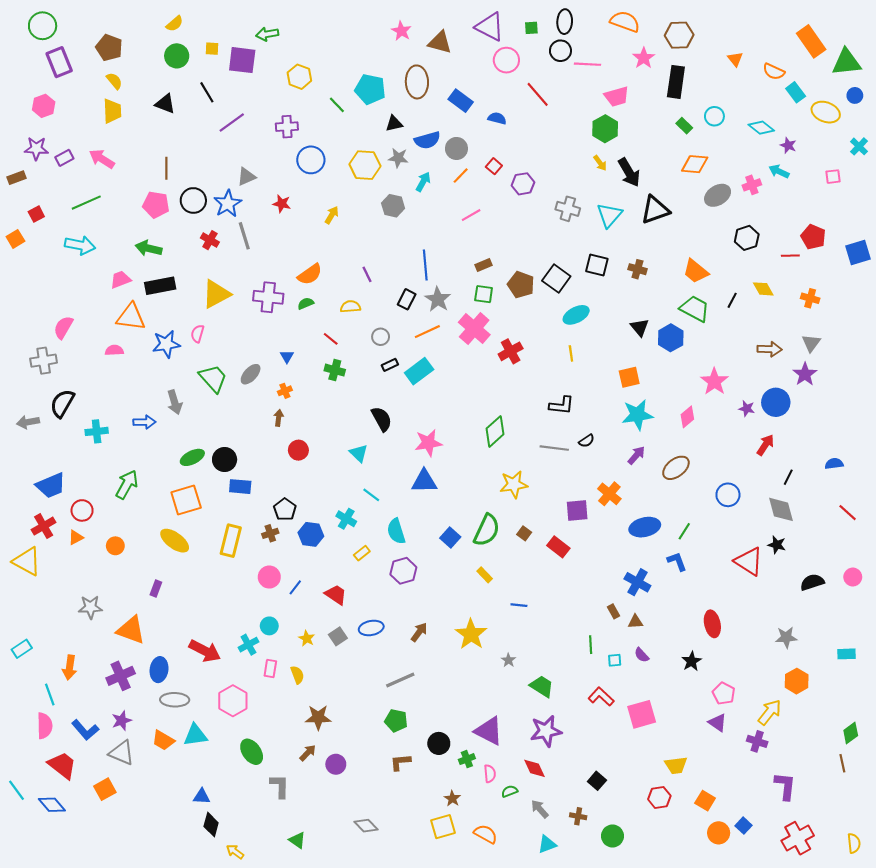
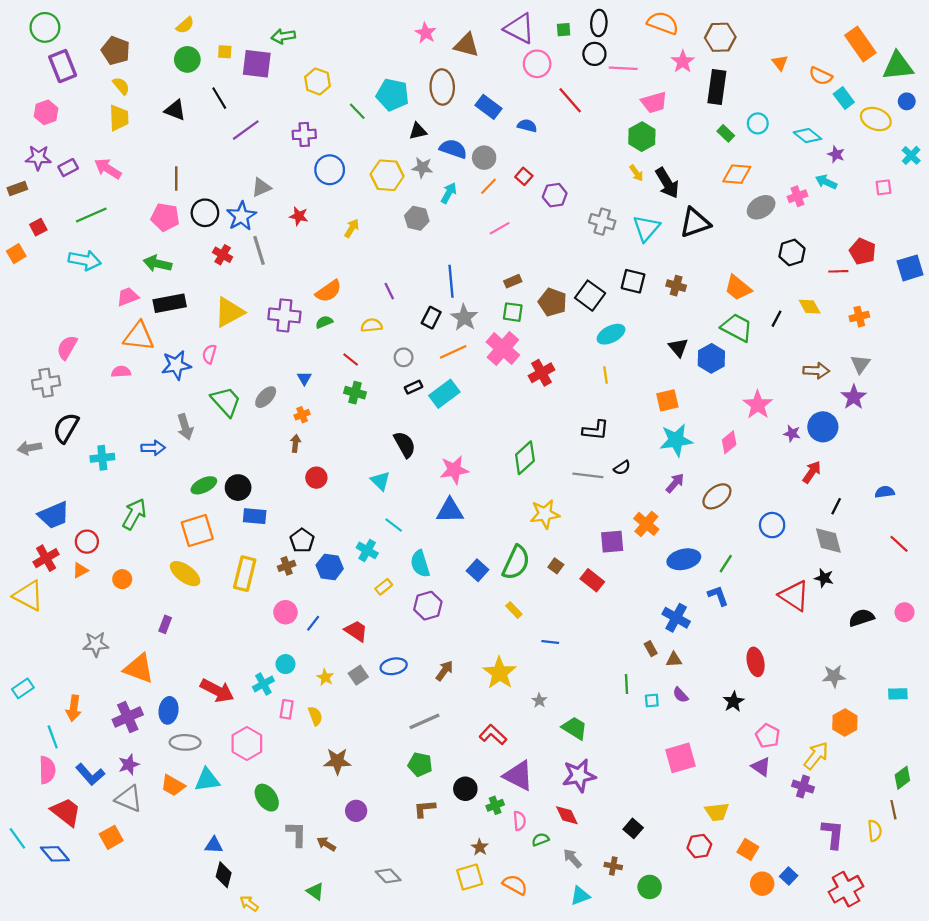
blue semicircle: (427, 140) -> (453, 149), turned -145
orange cross: (810, 298) -> (859, 317), turned -30
red L-shape: (601, 697) -> (493, 735), moved
brown arrow: (308, 753) -> (326, 844), moved, turned -102
yellow semicircle: (854, 843) -> (875, 831), moved

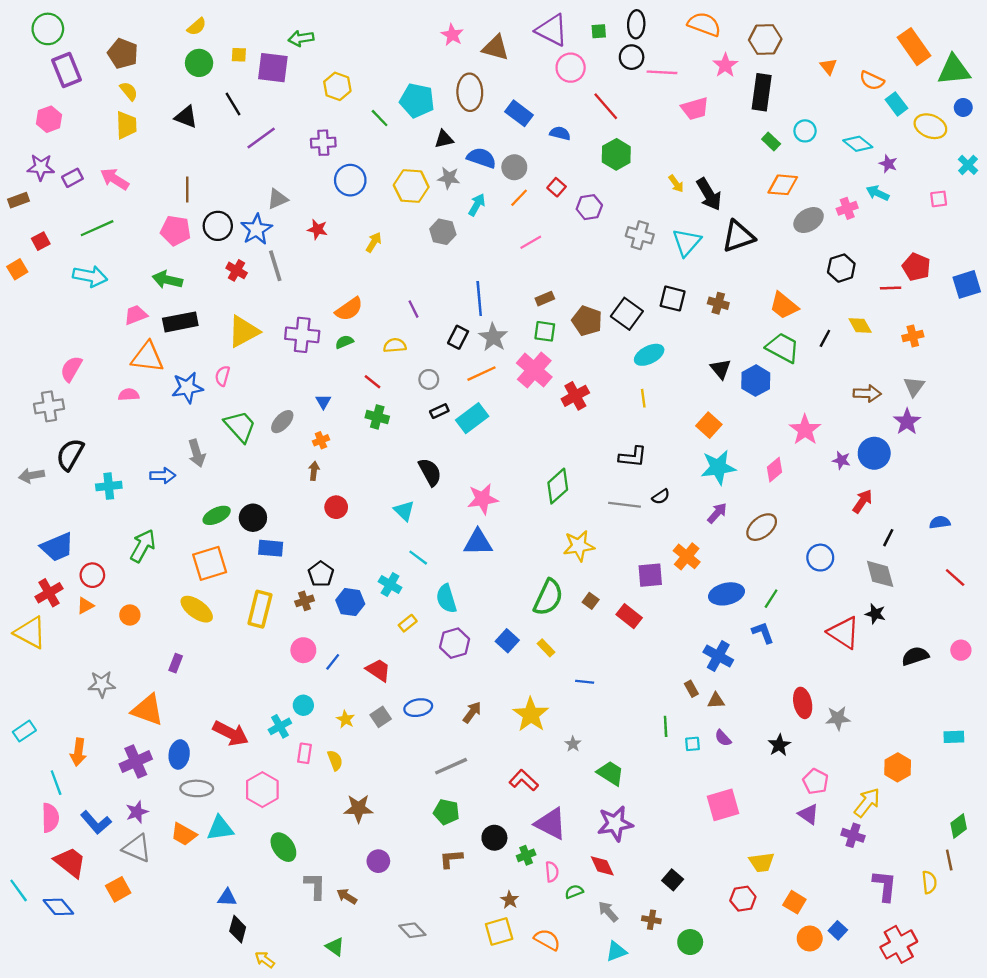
green hexagon: (642, 137) -> (616, 154), moved
orange square: (667, 400) -> (709, 425), turned -35
blue square: (477, 570) -> (507, 641), moved
gray star: (834, 676) -> (838, 718), moved

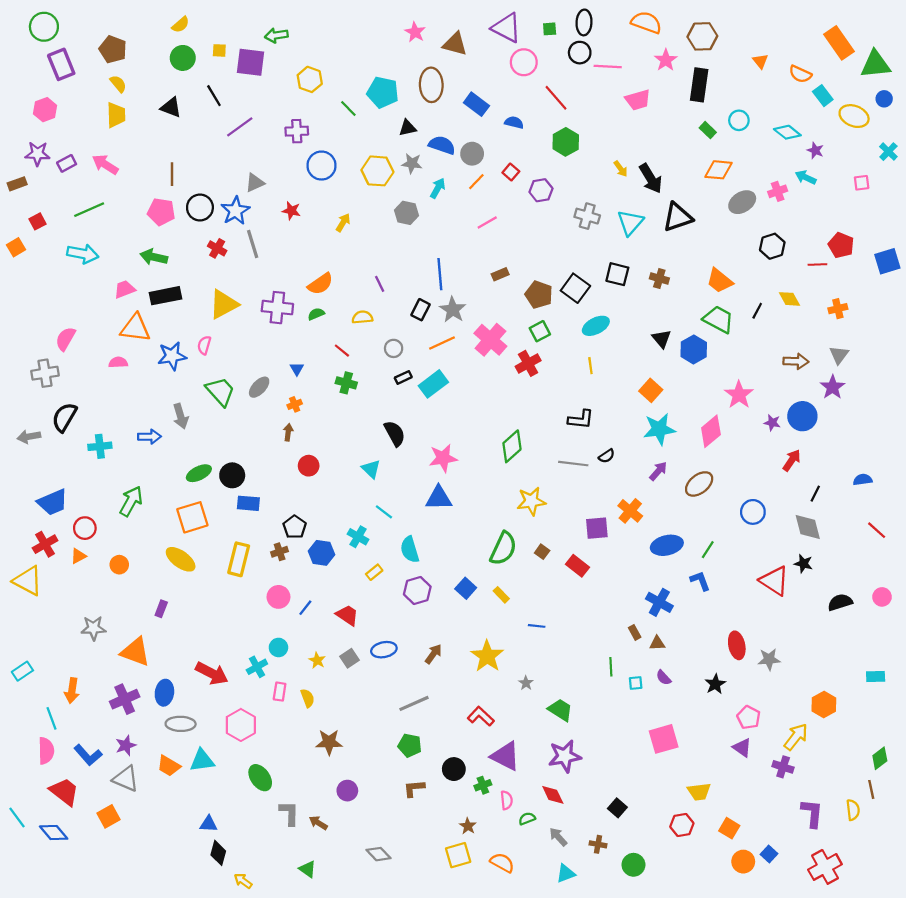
green square: (545, 331) -> (540, 331), moved, turned -36
pink diamond: (775, 470) -> (711, 431), size x1.4

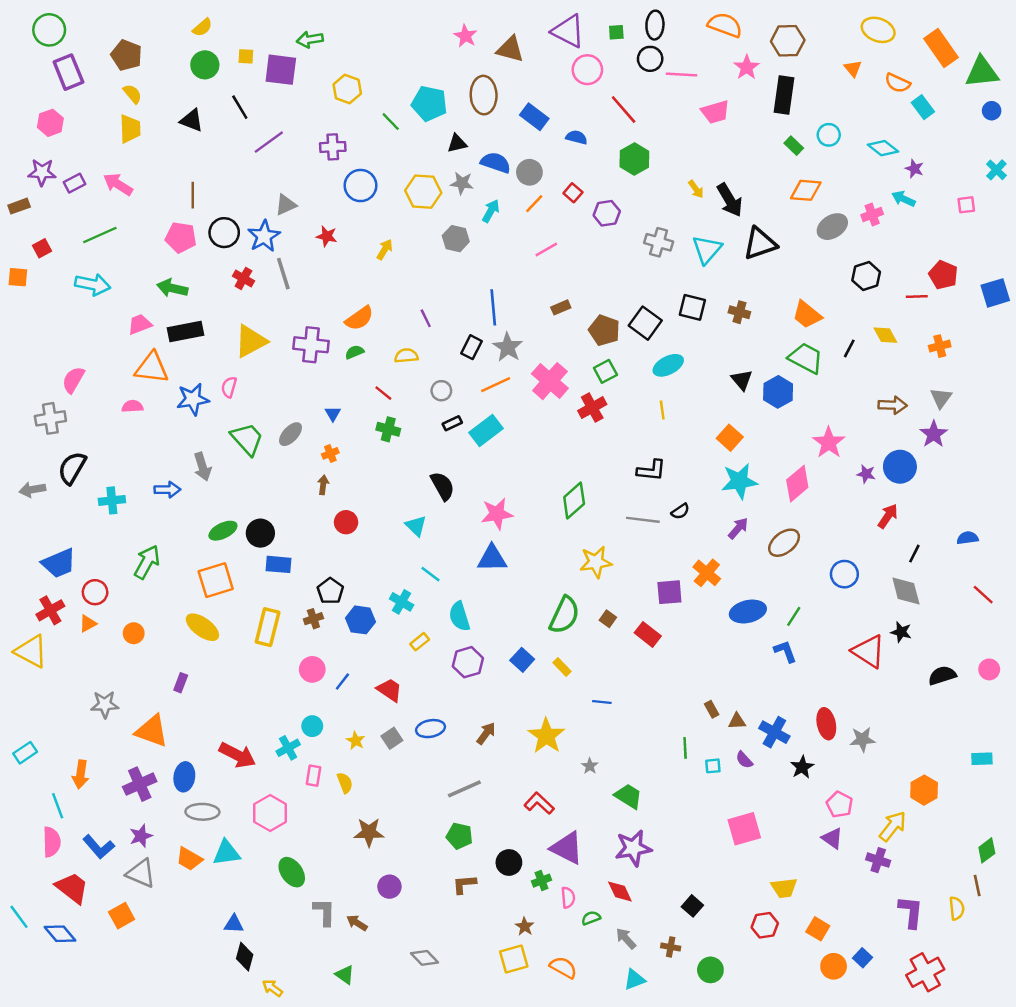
yellow ellipse: (854, 116) -> (878, 30), moved
orange square: (16, 247) -> (18, 277), turned 36
blue cross: (659, 602) -> (774, 732), moved

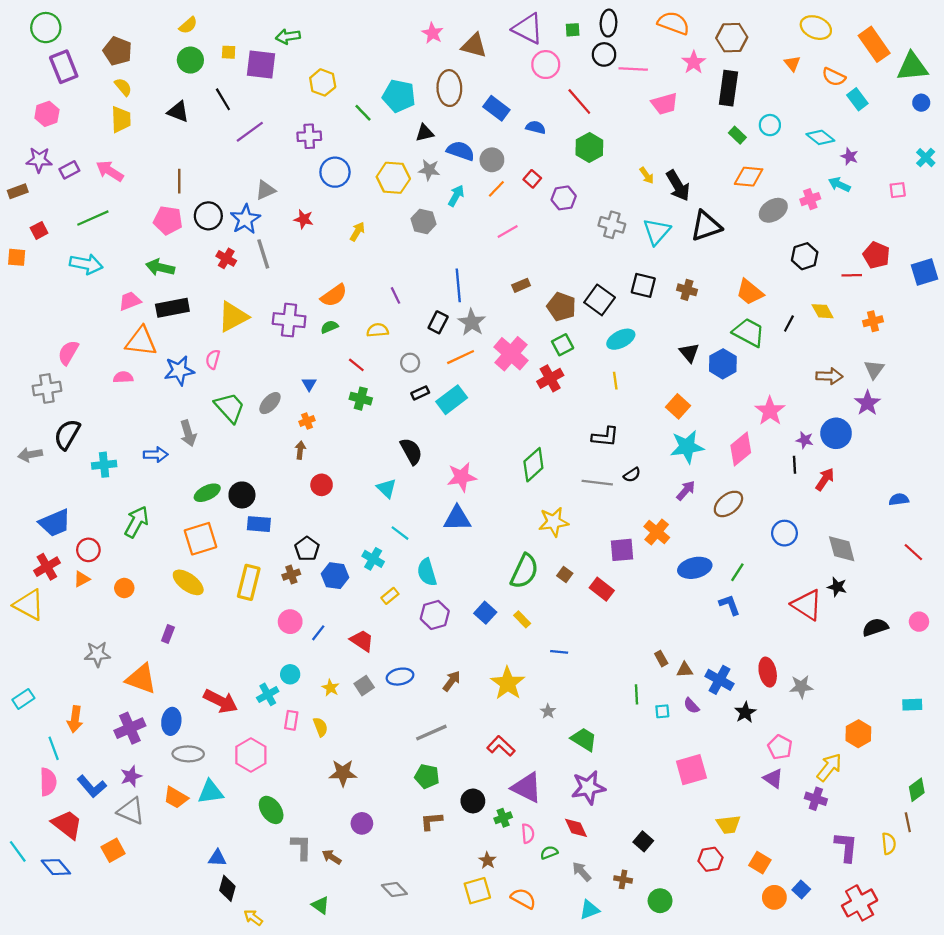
black line: (914, 554) -> (795, 465), moved, turned -30

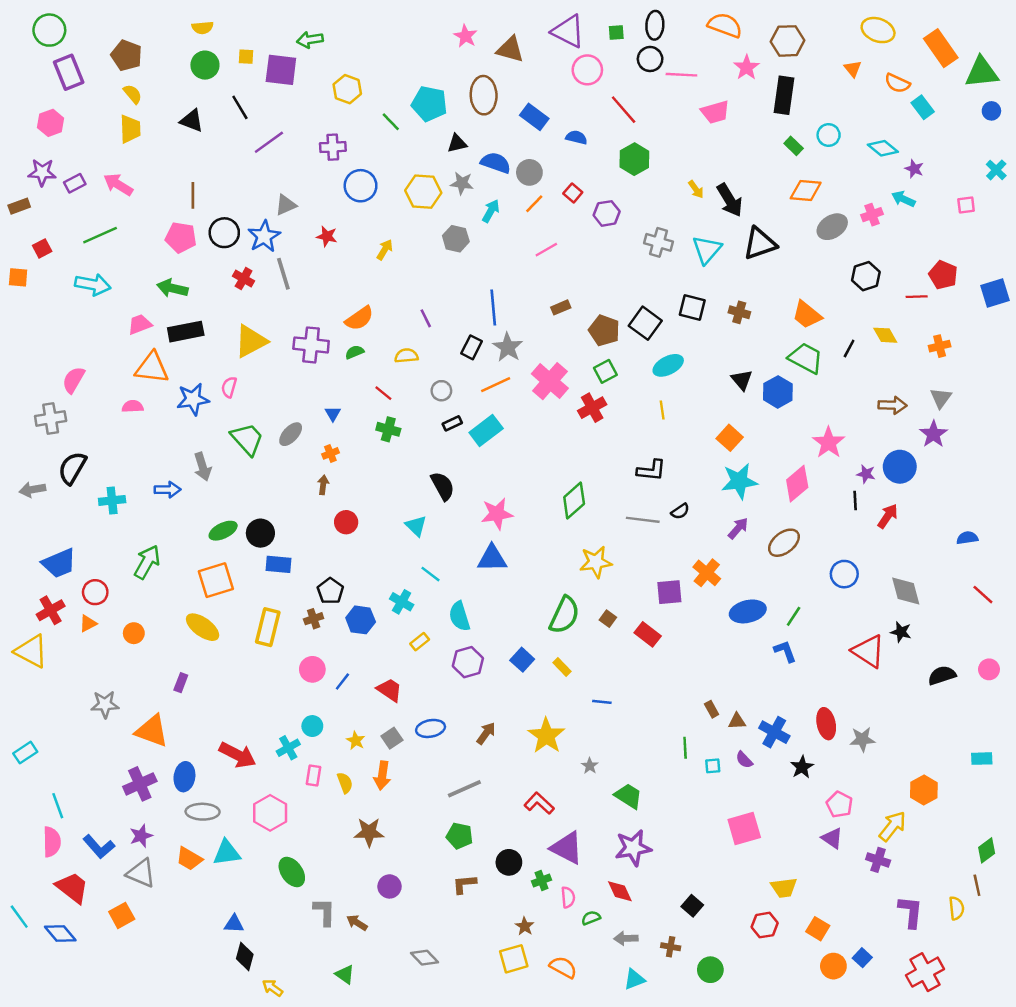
yellow semicircle: (188, 25) -> (203, 28), turned 36
orange arrow: (75, 719) -> (382, 775), moved
gray arrow: (582, 872) -> (626, 938), turned -50

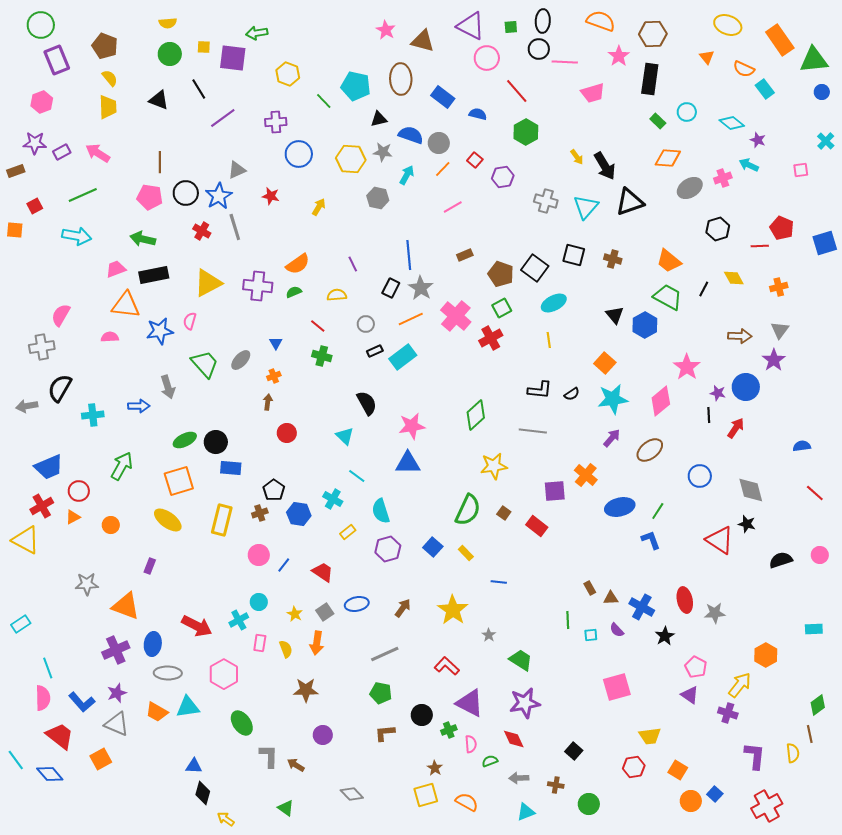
black semicircle: (680, 511) -> (572, 394), moved

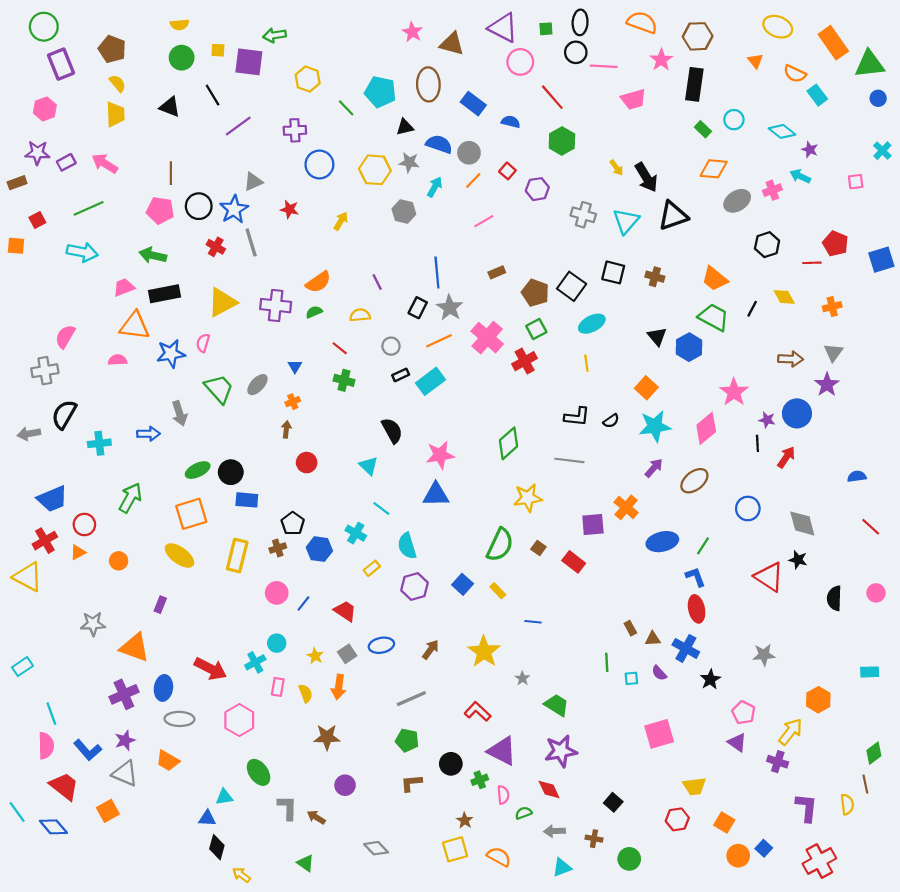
black semicircle: (781, 560) -> (834, 598), turned -70
red ellipse: (685, 600) -> (697, 609), moved
cyan triangle: (188, 707) -> (224, 797), moved, size x0.7

